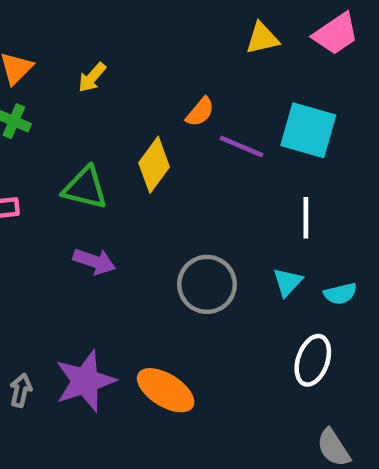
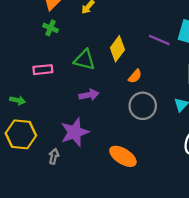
orange semicircle: (200, 112) -> (135, 76), moved
purple arrow: (94, 261) -> (89, 95), turned -30
purple star: (85, 381) -> (75, 132), moved

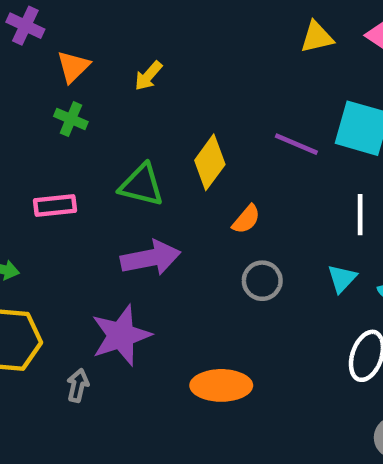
purple arrow: (89, 95) -> (151, 258), size x1.4
gray circle: (143, 106) -> (262, 281), size x0.7
orange ellipse: (123, 156) -> (221, 385), turned -32

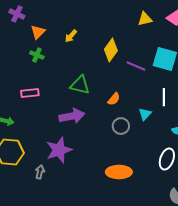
yellow diamond: (210, 162) -> (111, 50), moved
green triangle: (142, 185) -> (80, 85), moved
cyan triangle: (342, 278) -> (145, 114), moved
orange ellipse: (221, 385) -> (119, 172), moved

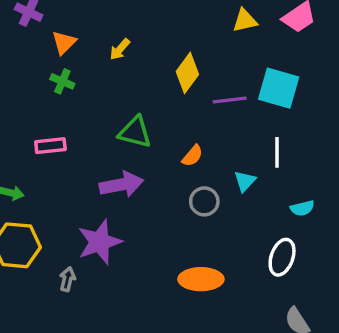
purple line: (136, 66) -> (230, 100), turned -30

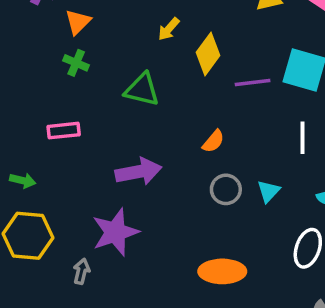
yellow arrow: (120, 49) -> (169, 29), moved
green triangle: (135, 132) -> (142, 90), moved
cyan triangle: (245, 181) -> (269, 191), moved

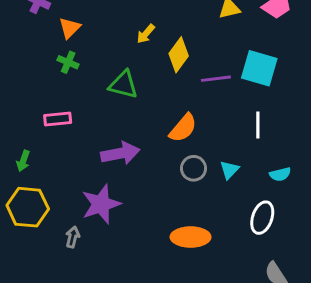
orange semicircle: (213, 141) -> (183, 128), size x1.5
green arrow: (23, 181) -> (23, 161), turned 96

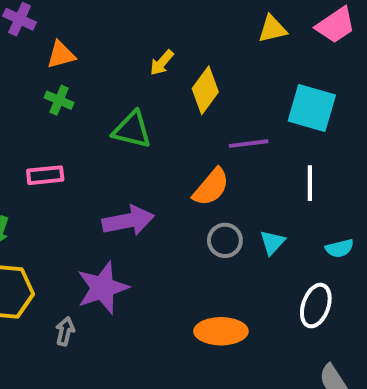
orange triangle: (70, 28) -> (61, 55), turned 30
purple line: (216, 79) -> (249, 144), moved

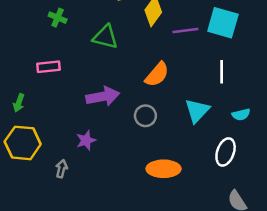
purple line: (249, 144) -> (185, 31), moved
gray circle: (225, 240) -> (145, 116), moved
cyan triangle: (272, 242) -> (197, 111), size x1.5
purple star: (102, 288) -> (86, 140), size x0.6

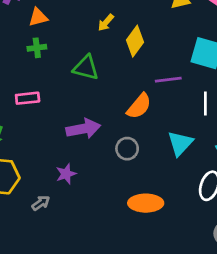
green cross: (58, 18) -> (37, 48), turned -30
purple line: (185, 31) -> (168, 80), moved
gray arrow: (61, 169) -> (41, 203), turned 42

